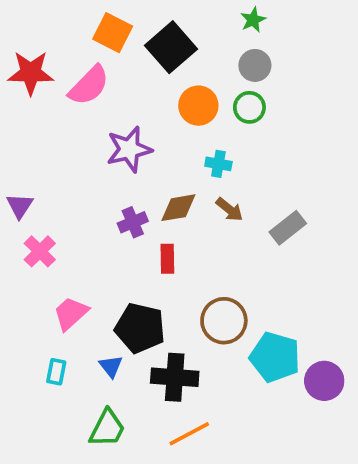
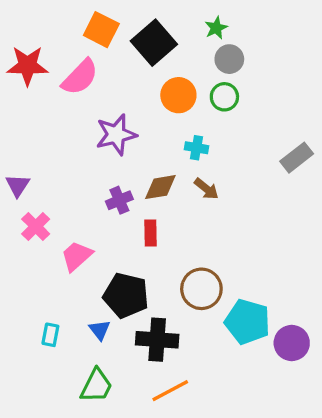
green star: (253, 20) -> (216, 28), moved
gray rectangle: (288, 228) -> (297, 158), moved
pink trapezoid: (71, 313) -> (77, 256), moved

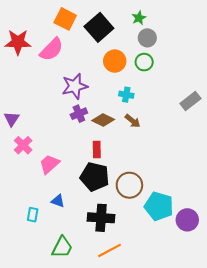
brown diamond: (160, 187) -> (103, 120), turned 35
purple cross: (119, 200) -> (79, 114), moved
black pentagon: (126, 295) -> (95, 177), moved
blue triangle: (100, 330) -> (58, 201), moved, turned -32

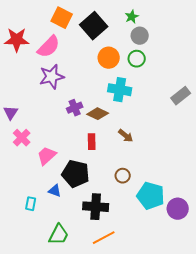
purple star: (75, 86) -> (52, 77), moved
cyan cross: (126, 95) -> (120, 90), size x1.6
brown arrow: (133, 121) -> (126, 136), moved
black pentagon: (95, 177) -> (76, 174), moved
brown circle: (129, 185) -> (123, 176), size x0.6

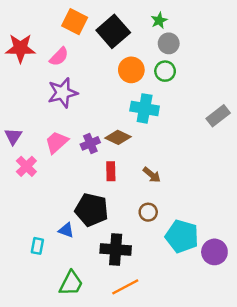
pink semicircle: (49, 47) -> (59, 57), size x0.7
purple cross: (75, 108) -> (90, 143), moved
brown arrow: (126, 136) -> (152, 175), moved
pink trapezoid: (47, 156) -> (57, 142), moved

